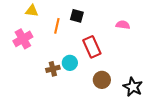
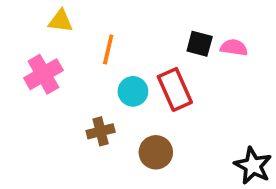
black square: (77, 16) -> (200, 44), moved
cyan circle: (70, 63) -> (133, 91), moved
brown circle: (102, 80) -> (156, 152), moved

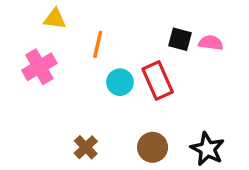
brown cross: (101, 131) -> (86, 147), moved, turned -30
brown circle: (156, 152) -> (153, 147), moved
black star: (253, 166) -> (207, 149), moved

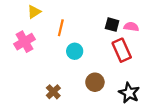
yellow triangle: (55, 19) -> (34, 12), turned -40
red rectangle: (158, 80) -> (122, 50), moved
brown circle: (153, 147) -> (95, 82), moved

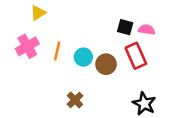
orange line: (61, 28) -> (57, 51), moved
brown circle: (95, 82) -> (106, 64), moved
brown cross: (53, 92) -> (75, 100), moved

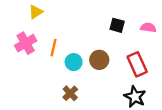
pink semicircle: (147, 30) -> (148, 28), moved
red rectangle: (136, 56) -> (137, 64), moved
cyan circle: (83, 57) -> (74, 62), moved

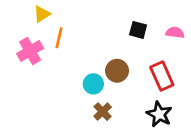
orange line: (54, 48) -> (59, 38), moved
cyan circle: (74, 62) -> (93, 84), moved
brown cross: (70, 93) -> (103, 112), moved

